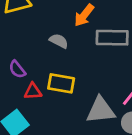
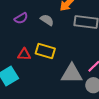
purple semicircle: (17, 69) -> (21, 18), moved, turned -88

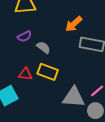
gray semicircle: (47, 20) -> (43, 47), moved

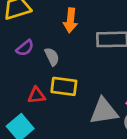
orange arrow: (74, 24) -> (70, 20), moved, turned -30
gray semicircle: (43, 47) -> (52, 57), turned 40

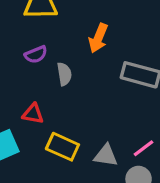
yellow rectangle: (64, 86) -> (62, 147), moved
gray triangle: (104, 111) -> (106, 155), size x0.7

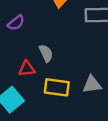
gray semicircle: (64, 74) -> (46, 53), moved

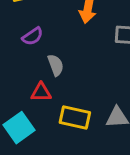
gray semicircle: (46, 53) -> (56, 65), moved

